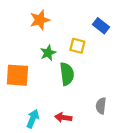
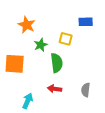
orange star: (40, 20) -> (27, 25), moved, turned -30
blue rectangle: (101, 26) -> (86, 22), turned -40
red arrow: (63, 117) -> (55, 89), moved

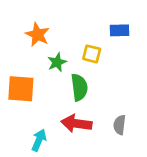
red arrow: (55, 89) -> (76, 123), size x1.5

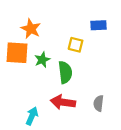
green star: (57, 62) -> (42, 60), moved
orange square: (21, 89) -> (17, 53), moved

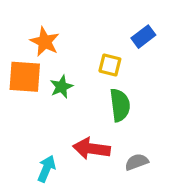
blue rectangle: (99, 25) -> (143, 37), turned -35
green semicircle: (65, 72) -> (120, 105), moved
gray semicircle: (99, 103) -> (137, 162), moved, turned 63

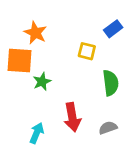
green star: (61, 87) -> (42, 82), moved
green semicircle: (120, 105) -> (111, 83), moved
red arrow: (92, 149) -> (72, 117), turned -108

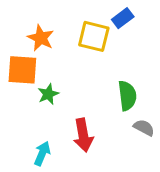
blue rectangle: (113, 29) -> (123, 18), moved
yellow square: (87, 51) -> (94, 36), moved, size x1.5
gray semicircle: (108, 128) -> (144, 128), moved, turned 48

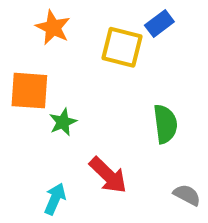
orange star: (41, 38) -> (53, 27), moved
gray semicircle: (144, 128) -> (187, 195), moved
red arrow: (83, 135) -> (108, 175), turned -36

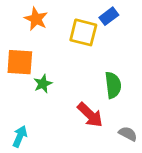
red arrow: (108, 175) -> (90, 115), moved
cyan arrow: (55, 199) -> (20, 136), moved

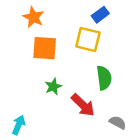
yellow square: (83, 32) -> (88, 39), moved
orange square: (20, 62) -> (45, 48), moved
green star: (43, 84) -> (53, 87), moved

